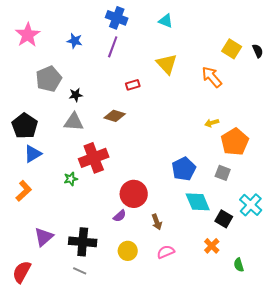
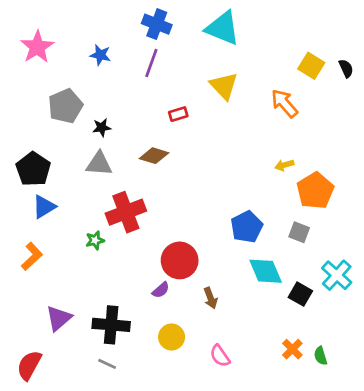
cyan triangle: (166, 21) -> (223, 28), size x1.8
orange cross: (212, 246) -> (292, 349), moved
pink semicircle: (166, 252) -> (220, 356), moved, turned -102

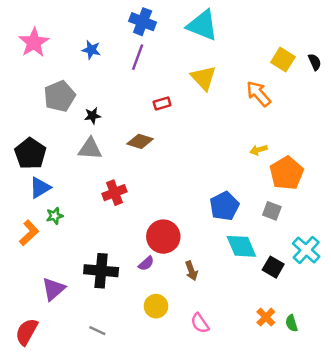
red cross: (126, 212) -> (114, 193), size x0.7
green star: (95, 240) -> (55, 216), moved
black cross: (111, 325) -> (101, 271), moved

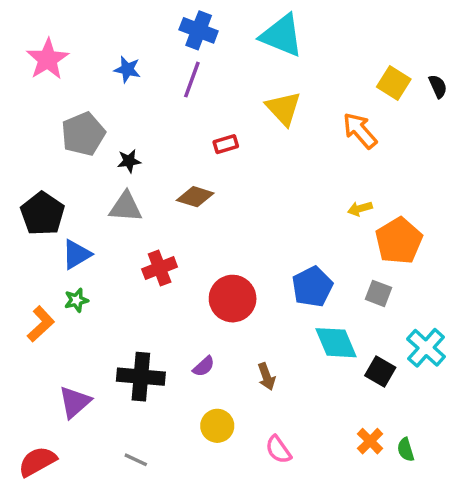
blue triangle: (40, 188) -> (76, 254), moved
red circle: (163, 237) -> (233, 299), moved
red semicircle: (27, 332) -> (37, 461), turned 32

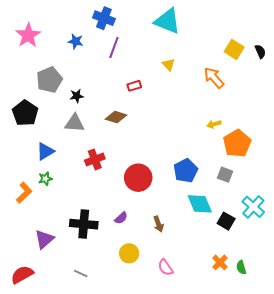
blue cross: (199, 30) -> (104, 18), moved
yellow triangle: (283, 108) -> (168, 65), size x0.6
black pentagon: (42, 214) -> (25, 113), moved

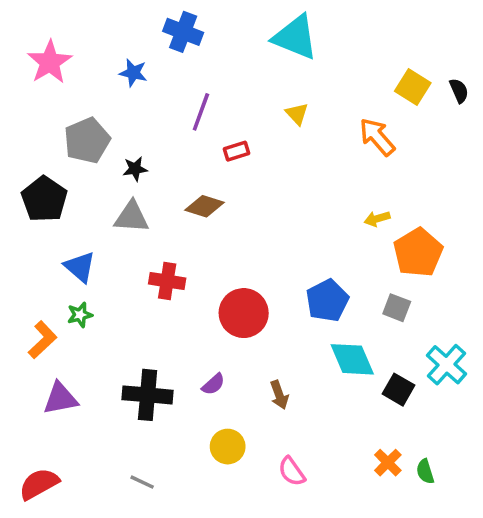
purple line: (114, 47) -> (201, 112), moved
blue triangle: (45, 151) -> (80, 267), turned -48
red cross: (95, 159) -> (167, 281), turned 30
purple triangle: (44, 239) -> (60, 398), moved, turned 30

